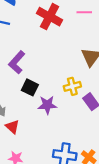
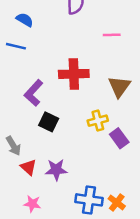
red cross: (49, 17) -> (74, 74), moved, turned -30
purple star: (47, 105) -> (56, 170), moved

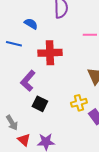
blue semicircle: (25, 20) -> (31, 24), moved
red cross: (74, 74) -> (50, 53), moved

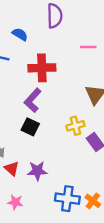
purple L-shape: (28, 81) -> (33, 100), moved

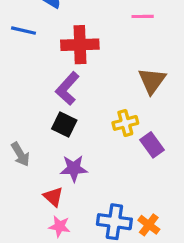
red triangle: (12, 169) -> (53, 197), moved
purple star: (37, 171) -> (74, 168), moved
pink star: (15, 202) -> (60, 226), moved

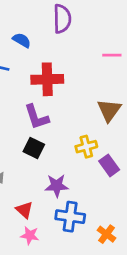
pink line: (143, 16) -> (112, 55), moved
purple L-shape: (67, 89) -> (36, 117), turned -60
purple star: (74, 168) -> (57, 186), moved
blue cross: (114, 222) -> (70, 217), moved

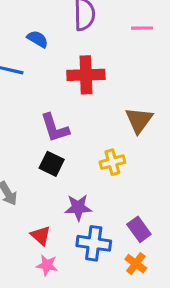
pink line: (112, 55) -> (142, 28), moved
red cross: (47, 79) -> (86, 75), moved
purple rectangle: (109, 165) -> (139, 229), moved

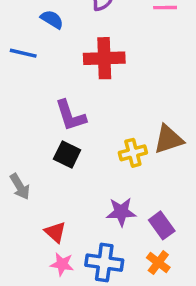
brown triangle: (139, 120) -> (168, 139), moved, turned 36
purple star: (78, 207) -> (121, 212), moved
blue cross: (94, 243) -> (104, 263), moved

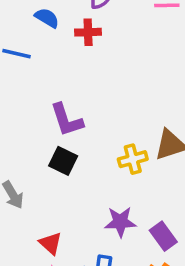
red cross: (104, 58) -> (88, 32), moved, size x0.6

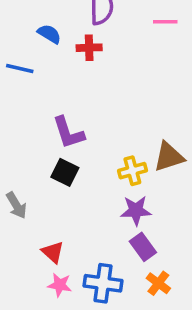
purple star: (120, 222) -> (136, 211), moved
purple rectangle: (163, 236) -> (143, 247), moved

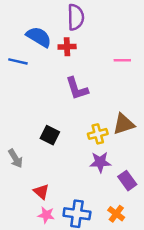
pink line: (165, 22) -> (122, 60), moved
blue semicircle: (49, 34) -> (39, 37), size x1.5
purple L-shape: (68, 133) -> (77, 88), moved
purple rectangle: (143, 247) -> (127, 181), moved

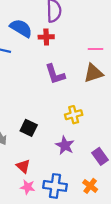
brown triangle: (124, 124) -> (93, 73), moved
black square: (50, 135) -> (29, 128), moved
purple star: (100, 162) -> (65, 145), moved, turned 30

